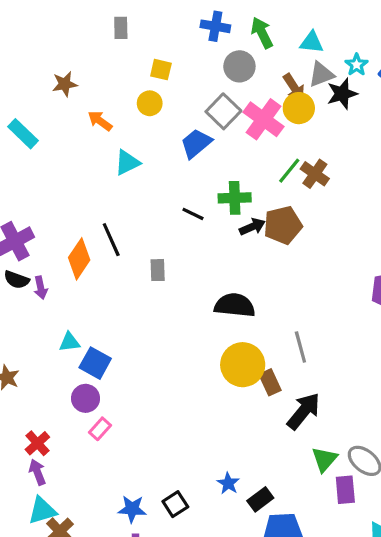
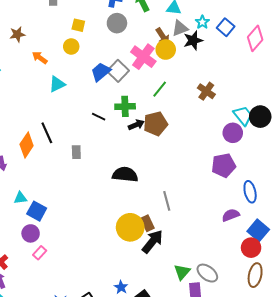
gray circle: (239, 66) -> (117, 23), moved
gray square: (223, 111) -> (118, 71), moved
brown cross: (315, 174) -> (206, 91), moved
yellow circle: (243, 365) -> (130, 227), moved
black arrow: (304, 411) -> (152, 242), moved

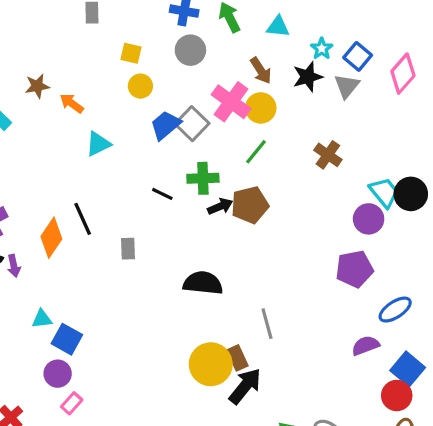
gray triangle: (180, 28) -> (347, 86), moved, turned -30
brown star: (17, 34) -> (37, 86), moved
yellow circle: (71, 46) -> (140, 86), moved
yellow circle: (166, 50) -> (261, 108), moved
blue ellipse: (250, 192) -> (395, 310), turned 70

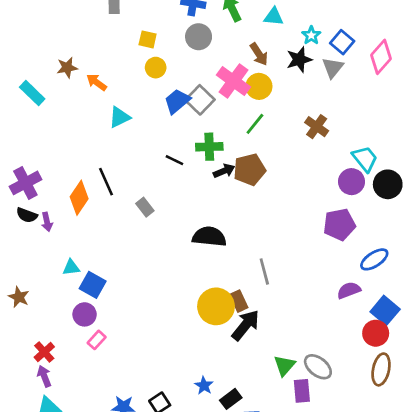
black circle: (411, 194) -> (388, 184), moved
gray rectangle: (128, 249) -> (145, 207), turned -36

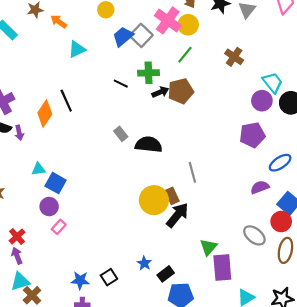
gray rectangle: (145, 207) -> (121, 134), moved
gray ellipse: (318, 367) -> (254, 235), moved
purple rectangle: (302, 391) -> (222, 267), size x1.4

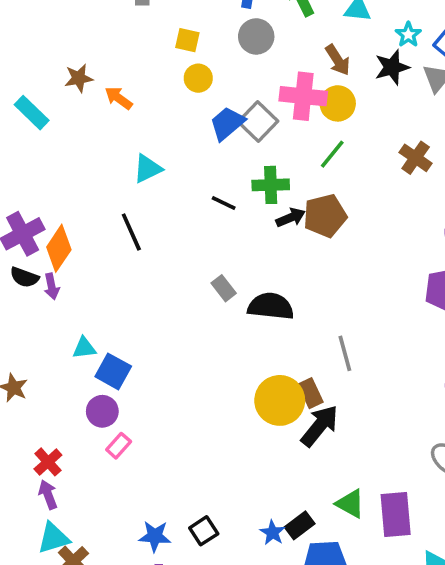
pink cross: (168, 20) -> (303, 96), turned -30
cyan triangle: (77, 49) -> (148, 169), moved
orange diamond: (45, 114) -> (59, 248), moved
green triangle: (208, 247) -> (350, 504), moved, turned -42
blue star: (144, 263) -> (272, 533), moved

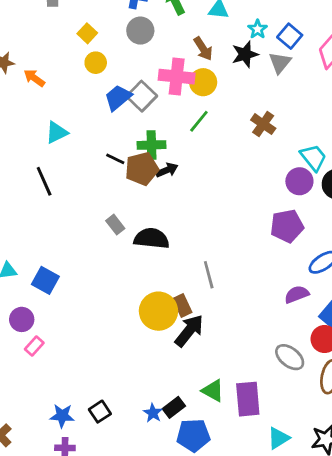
yellow square: (187, 40) -> (87, 33), turned 30
brown pentagon: (325, 216) -> (142, 169), moved
blue square: (113, 371) -> (45, 280), moved

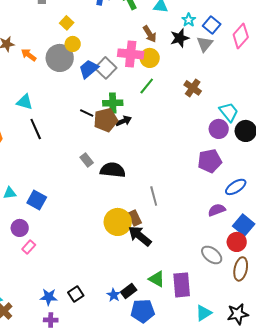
gray circle: (140, 31) -> (60, 58), moved, size x1.4
cyan triangle: (57, 132) -> (25, 102), moved, turned 42
black arrow: (189, 331) -> (140, 236), turned -90

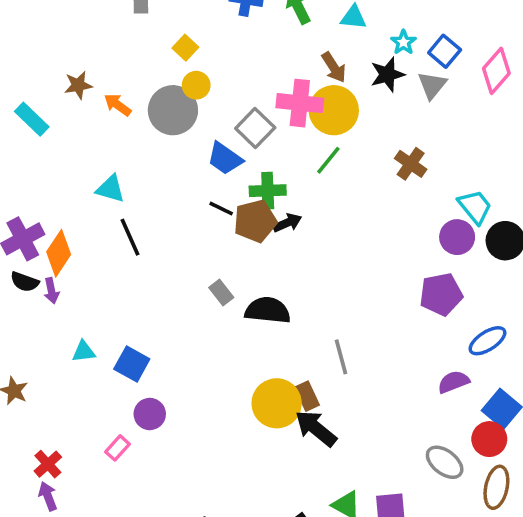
yellow circle: (150, 58) -> (334, 110), size x1.4
blue trapezoid: (89, 69) -> (225, 158), moved, turned -105
purple circle: (20, 228) -> (150, 414), moved

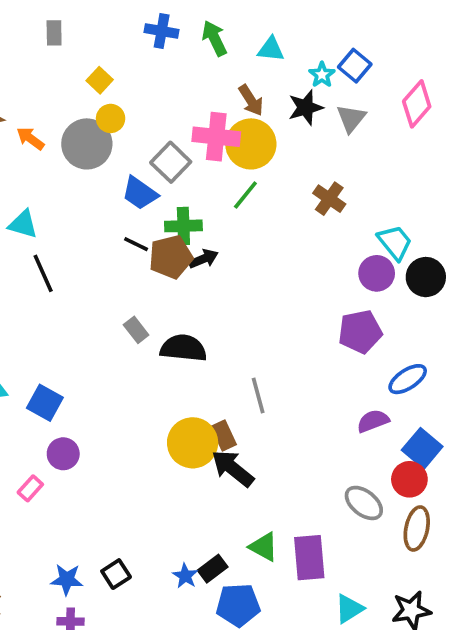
blue square: (445, 51) -> (355, 66), moved

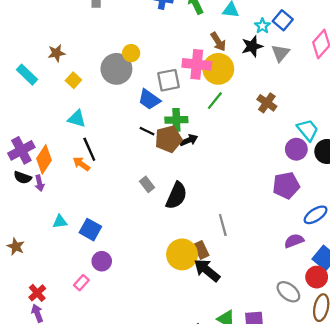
yellow square: (100, 80) -> (73, 80), moved
orange arrow: (30, 139) -> (81, 164), moved
gray square: (171, 162) -> (168, 80), turned 35
black semicircle: (183, 348) -> (176, 196), turned 108

